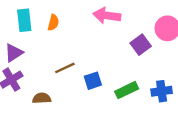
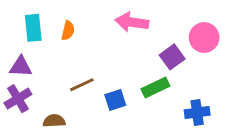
purple triangle: (14, 53) -> (21, 67), turned 36
green rectangle: (127, 90) -> (155, 88), moved

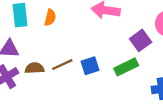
blue square: (115, 100) -> (90, 66), moved
brown semicircle: (54, 121) -> (34, 68), moved

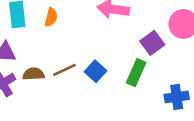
blue square: (90, 66) -> (96, 71), turned -30
green rectangle: (126, 67) -> (136, 73), turned -40

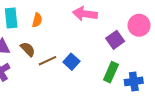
green rectangle: (136, 73) -> (111, 72), moved
brown semicircle: (33, 74) -> (28, 49), moved, turned 49

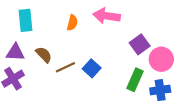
orange semicircle: (37, 20) -> (72, 23), moved
pink circle: (139, 25) -> (161, 59), moved

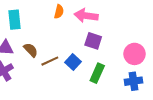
orange semicircle: (72, 23) -> (59, 12), moved
purple square: (140, 44) -> (93, 41), moved, turned -36
green rectangle: (135, 80) -> (97, 73), moved

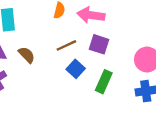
brown line: (50, 61) -> (66, 45), moved

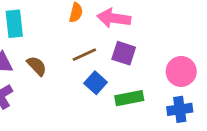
green rectangle: (104, 82) -> (129, 98), turned 55

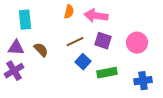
pink circle: (181, 71) -> (137, 43), moved

